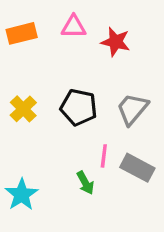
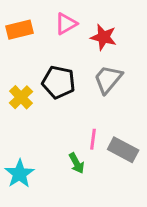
pink triangle: (74, 27) -> (66, 24), turned -30
black pentagon: (79, 107) -> (58, 82), moved
gray trapezoid: (132, 109) -> (108, 79), moved

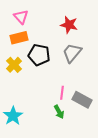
pink triangle: (66, 24) -> (21, 17), moved, turned -42
orange rectangle: (19, 30) -> (19, 38), moved
green arrow: (77, 163) -> (59, 112), moved

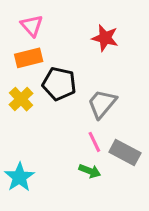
gray trapezoid: (72, 53) -> (102, 104), moved
pink line: (62, 93) -> (94, 142), turned -32
green arrow: (59, 112) -> (90, 171), turned -40

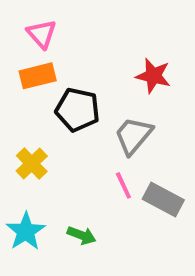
red star: (105, 38) -> (153, 76), moved
yellow cross: (21, 99) -> (32, 164), moved
green arrow: (90, 171) -> (82, 235), moved

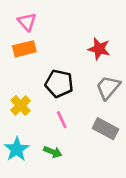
black pentagon: (78, 110) -> (59, 84), moved
gray trapezoid: (133, 136) -> (108, 87), moved
pink line: (123, 185) -> (62, 120), moved

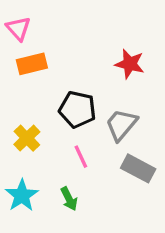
pink triangle: (27, 22) -> (18, 28), moved
gray trapezoid: (108, 87) -> (121, 125), moved
green arrow: (53, 152) -> (69, 199), turned 42

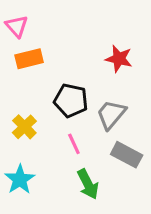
green arrow: (69, 199) -> (88, 184), moved, size x1.4

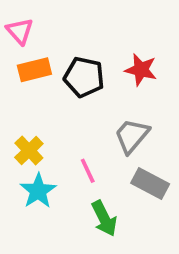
black pentagon: (71, 100) -> (84, 77), moved
cyan star: (20, 179) -> (38, 191), moved

